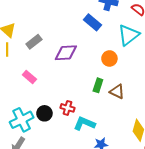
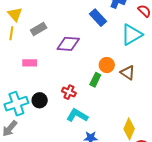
orange circle: (109, 58) -> (107, 65), moved
pink rectangle: (29, 77) -> (30, 63), turned -48
brown triangle: (117, 92) -> (128, 73), moved
red cross: (67, 108) -> (69, 92), moved

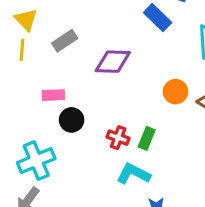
green rectangle: (95, 80) -> (147, 138), moved
black circle: (40, 100) -> (72, 120), moved

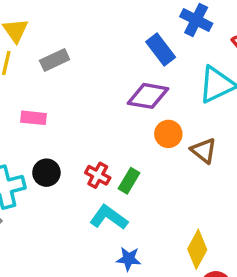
purple diamond: (113, 62) -> (148, 96), moved
black circle: (72, 120) -> (46, 173), moved

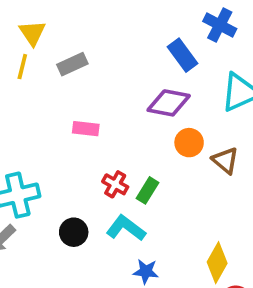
pink rectangle: (33, 118) -> (86, 129), moved
black circle: (46, 173) -> (74, 232), moved

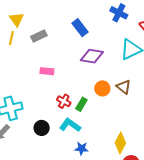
blue rectangle: (182, 55) -> (80, 28), moved
orange circle: (189, 143) -> (102, 88), moved

